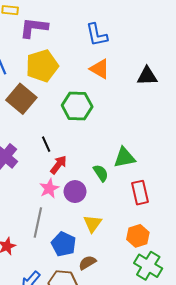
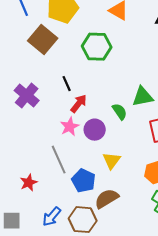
gray line: (38, 222) -> (59, 160), turned -36
brown semicircle: (87, 263) -> (107, 199), size x1.4

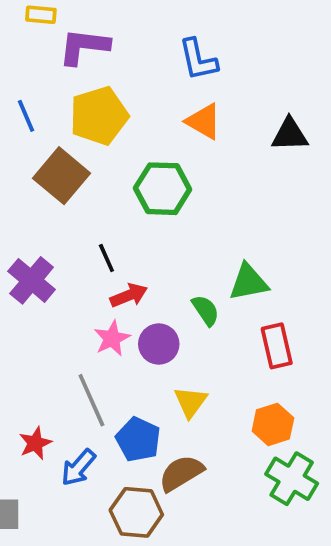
red arrow: (79, 104) -> (129, 295), turned 30
blue arrow: (52, 217) -> (78, 467), moved

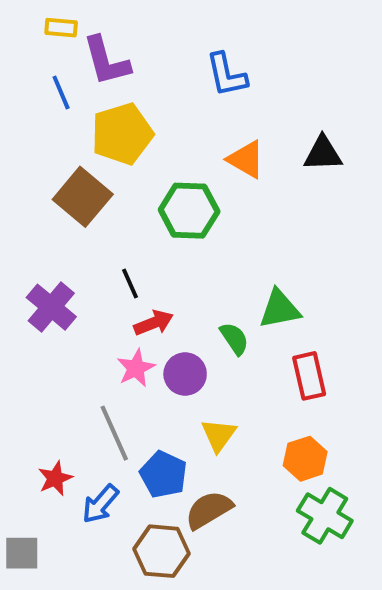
purple L-shape: (84, 47) -> (106, 61), turned -112
blue line: (26, 116) -> (61, 93), moved
orange triangle: (204, 121) -> (246, 159), moved

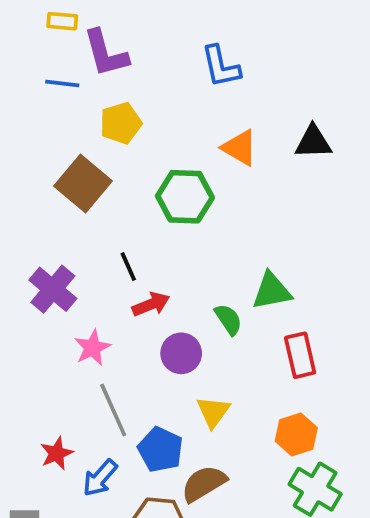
blue line: (61, 93) -> (62, 83), turned -60
yellow pentagon: (122, 134) -> (121, 123), size x0.7
pink star: (136, 368) -> (92, 348), moved

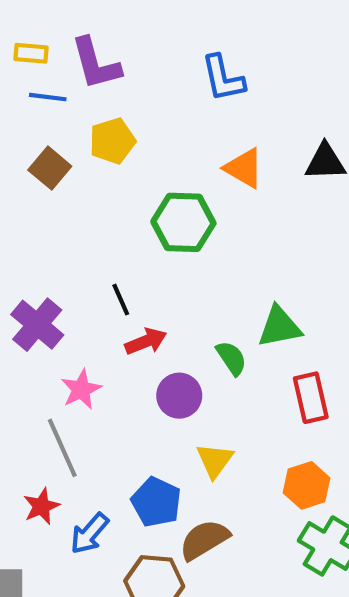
yellow rectangle: (62, 21) -> (31, 53), moved
brown square: (83, 184) -> (50, 168), moved, size x0.7
gray line: (113, 410) -> (62, 448), moved

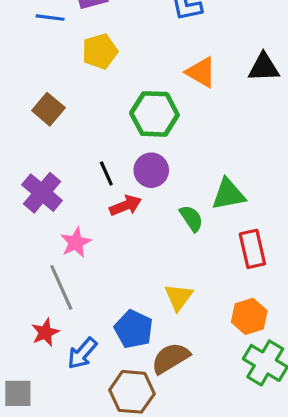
brown square: (50, 168) -> (48, 109), moved
purple circle: (179, 396) -> (151, 170), moved

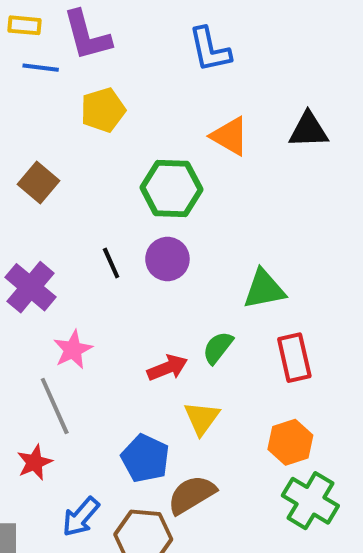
red arrow: (126, 206) -> (167, 368), moved
green semicircle: (191, 218) -> (218, 348), moved, turned -108
blue arrow: (82, 353) -> (81, 517), moved

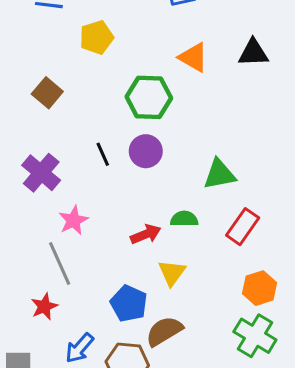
green semicircle: (218, 348) -> (184, 219), turned 52
red rectangle: (294, 358) -> (243, 227), turned 48
orange hexagon: (290, 442) -> (260, 288), moved

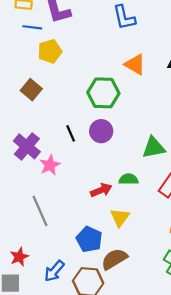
yellow pentagon: (97, 37) -> (50, 51), moved
pink star: (73, 220) -> (50, 165), moved
red star: (44, 307) -> (19, 257), moved

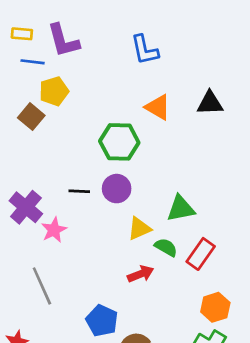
brown square: (31, 90) -> (31, 117), moved
black line: (71, 133) -> (79, 191), turned -63
green semicircle: (129, 179) -> (166, 247), moved, turned 30
red arrow: (101, 190) -> (141, 274), moved
yellow triangle: (120, 217) -> (139, 229), moved, turned 30

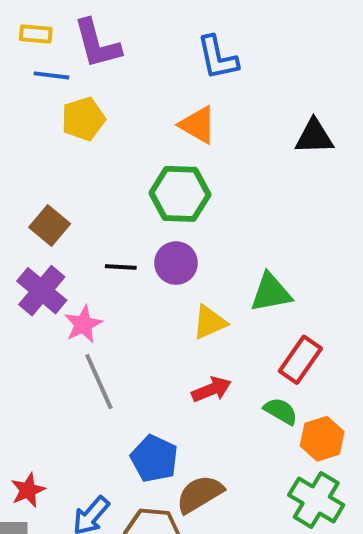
orange triangle: (158, 107) -> (198, 125), moved
brown square: (31, 117) -> (50, 226), moved
green semicircle: (166, 247) -> (281, 411), moved
gray line: (42, 286) -> (99, 382), moved

